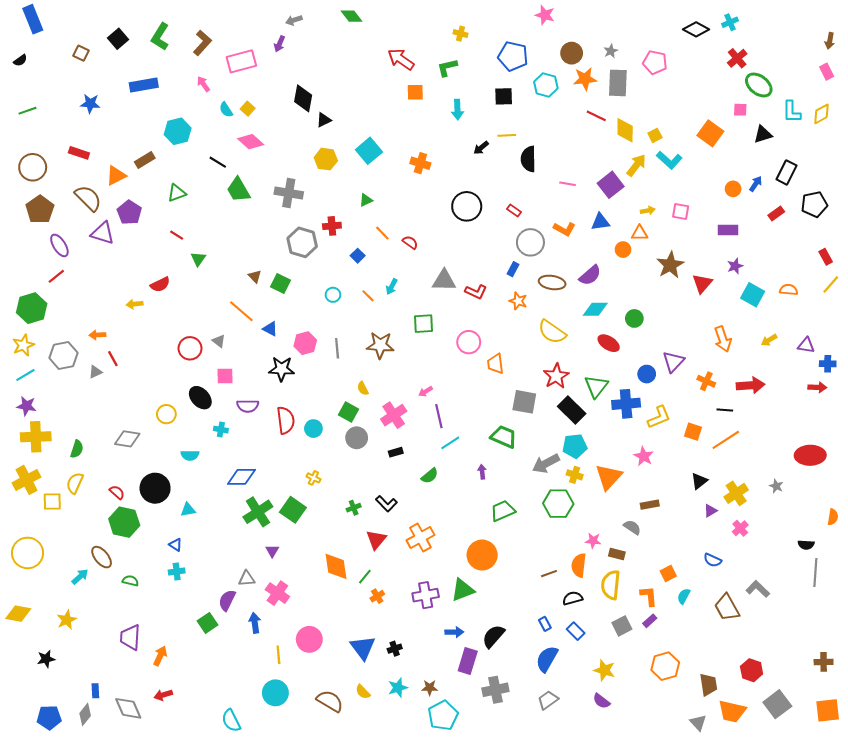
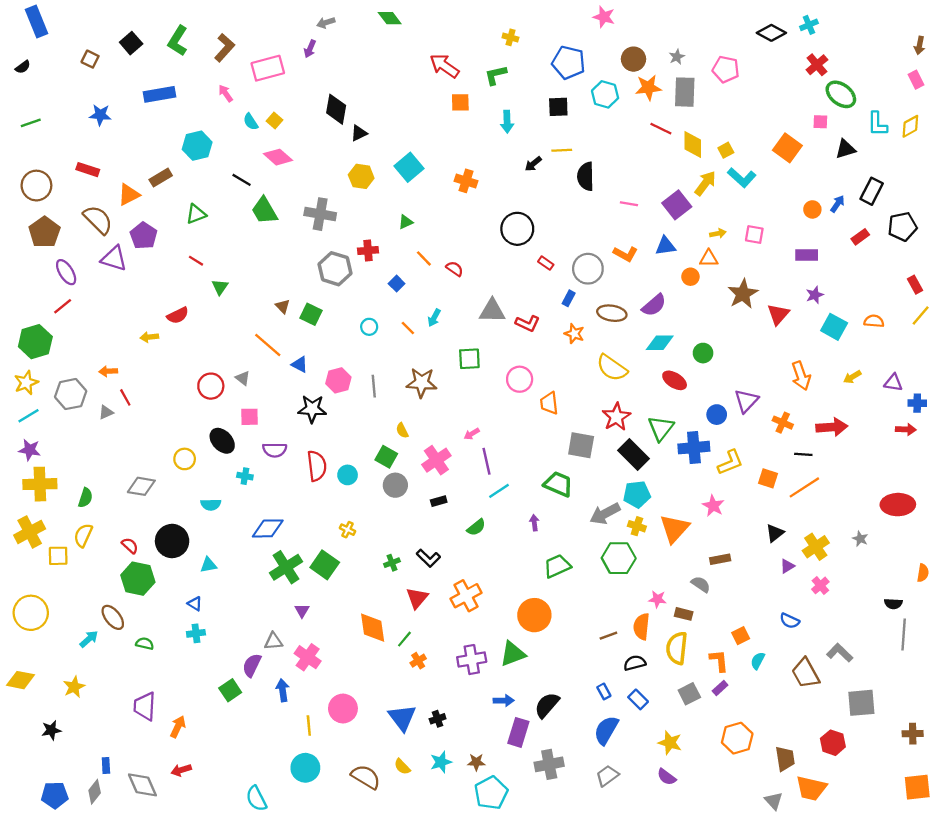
red rectangle: (514, 210) -> (546, 263), moved
gray square: (777, 704) -> (861, 703), moved, turned 32

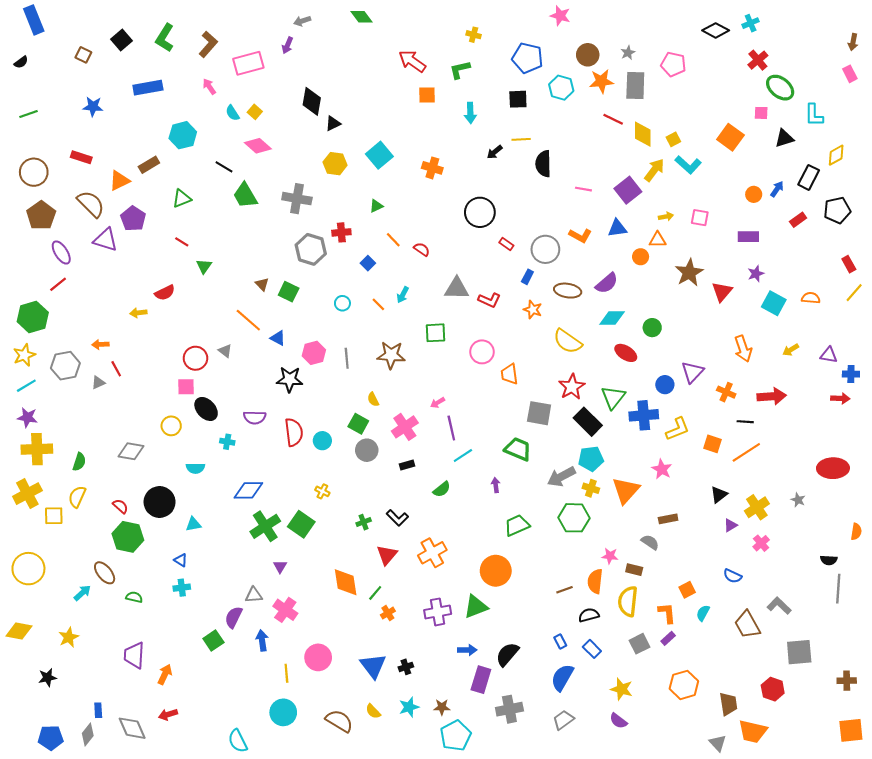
yellow diamond: (910, 126) -> (836, 155), moved
pink square: (250, 417) -> (186, 387), moved

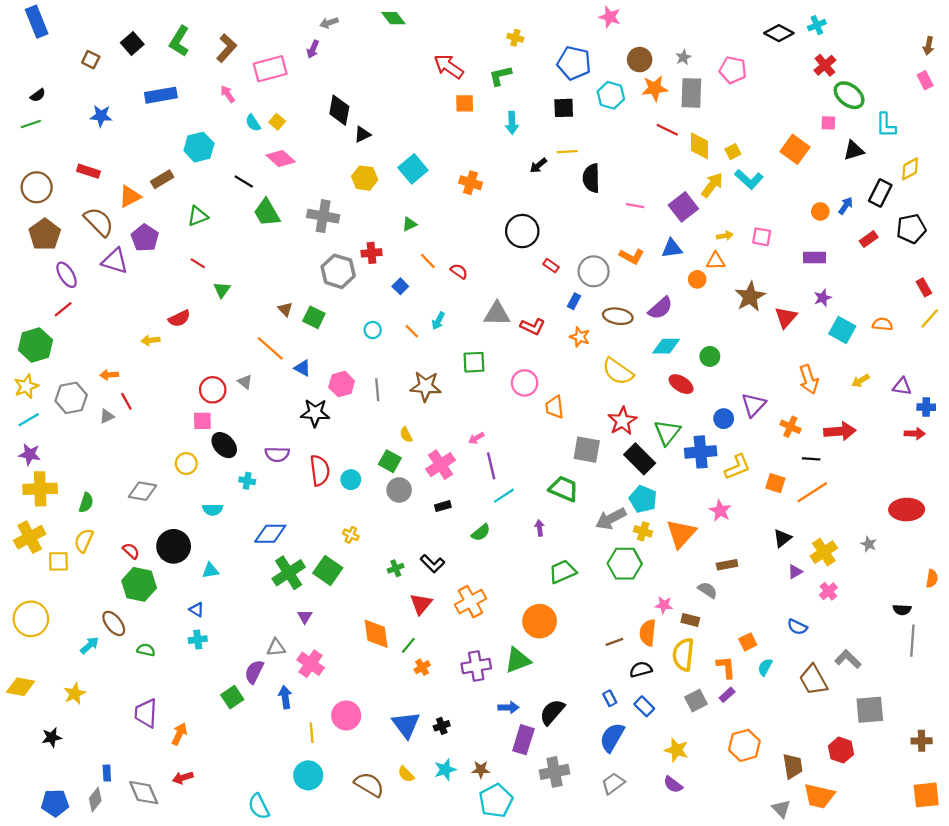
black semicircle: (21, 62) -> (38, 95), moved
cyan pentagon: (591, 459) -> (643, 499), turned 30

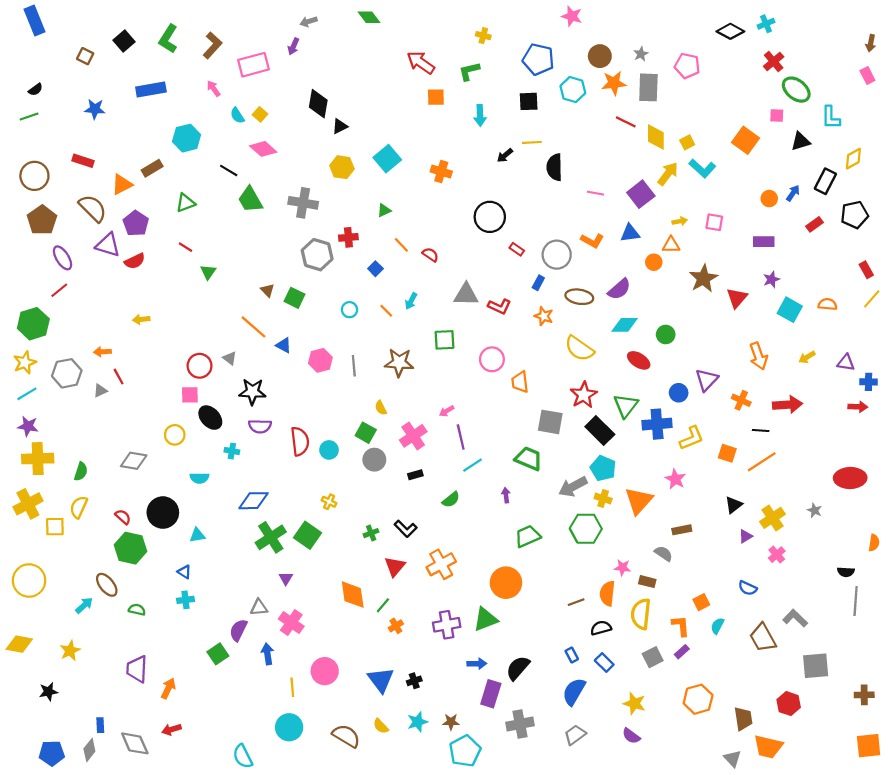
red semicircle: (179, 318) -> (135, 261), moved
black star: (315, 413) -> (252, 392), moved

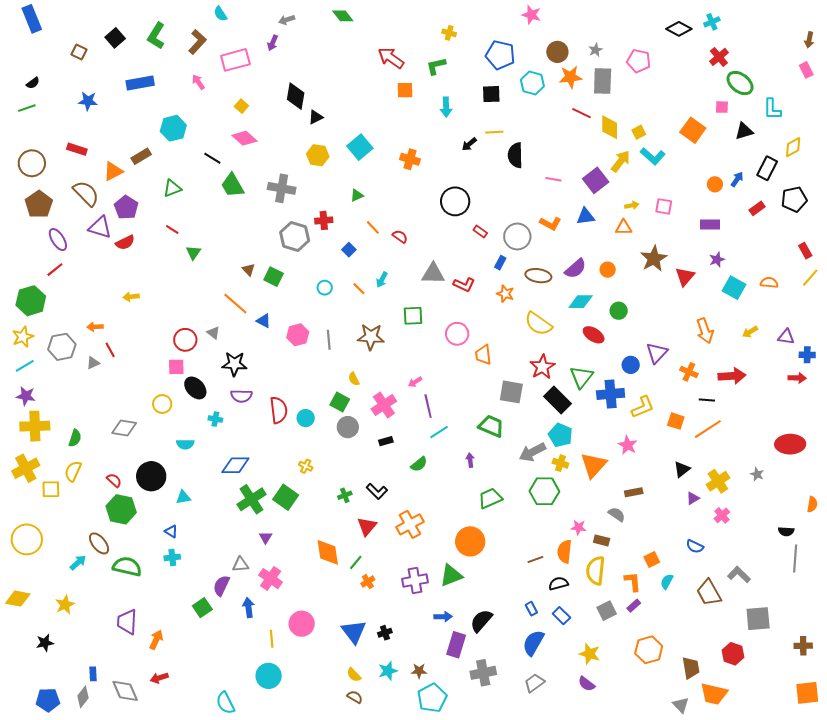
cyan semicircle: (237, 115) -> (220, 14), moved
orange circle: (654, 262) -> (608, 270), moved
green semicircle: (137, 610) -> (127, 567), size x1.8
brown semicircle: (346, 736) -> (355, 697), moved, size x0.6

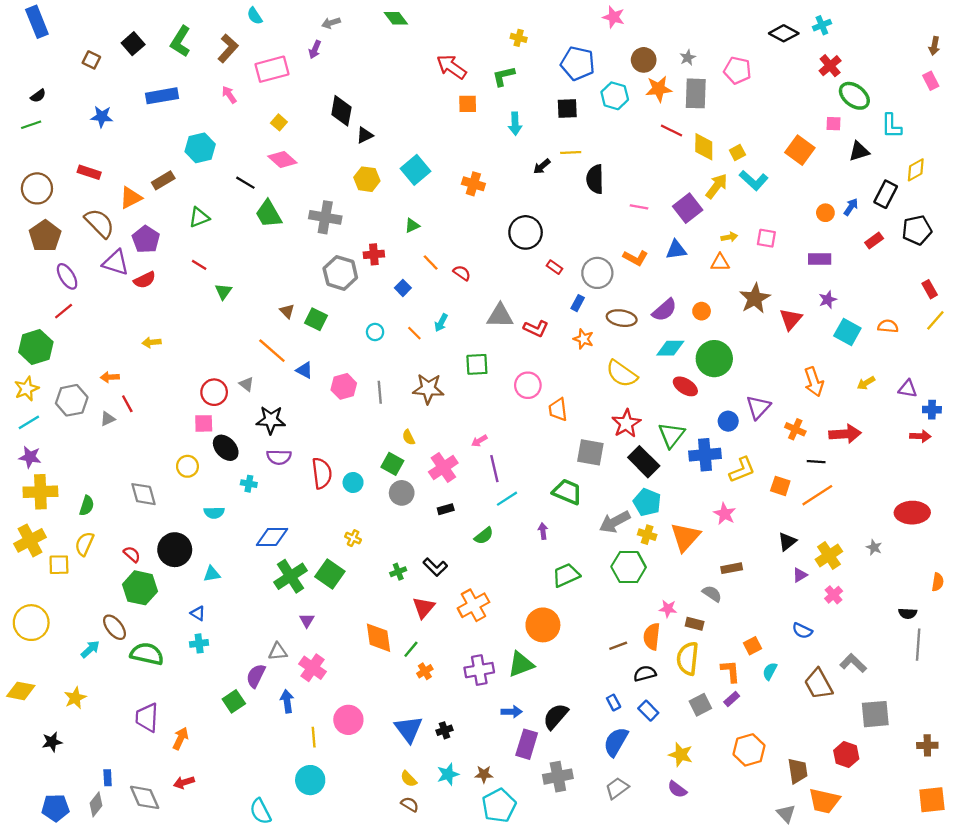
green circle: (619, 311) -> (714, 359), size x1.8
gray diamond: (124, 428) -> (143, 494), turned 65

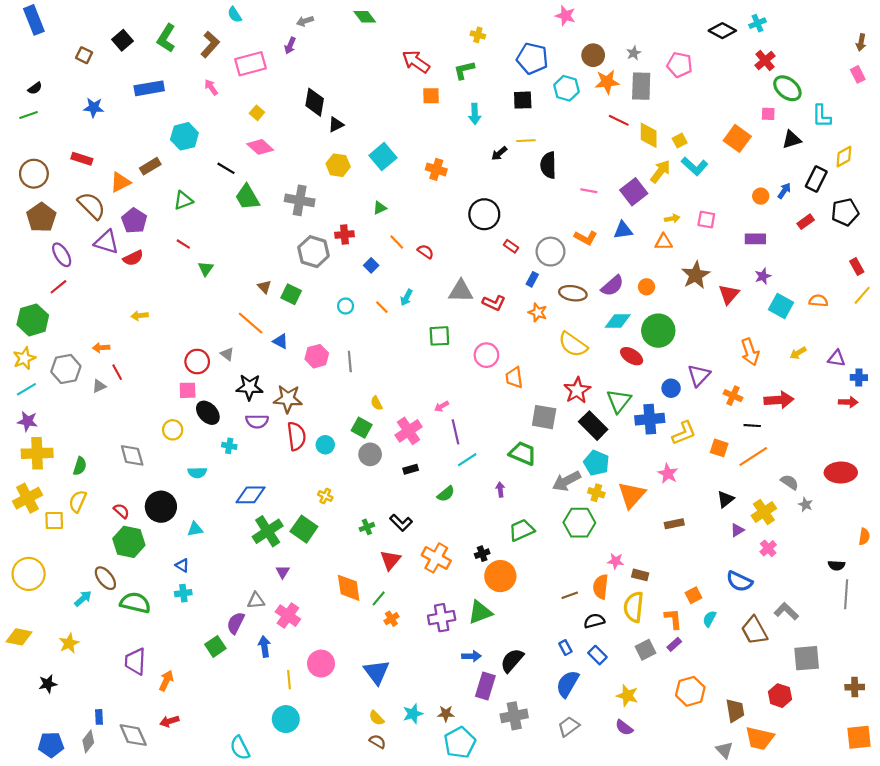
brown star: (428, 389) -> (288, 399), moved
gray semicircle: (712, 594) -> (790, 482), moved
orange cross: (473, 605) -> (436, 558), turned -32
blue semicircle: (802, 631) -> (739, 581), size x1.4
black cross: (445, 730) -> (482, 554), moved

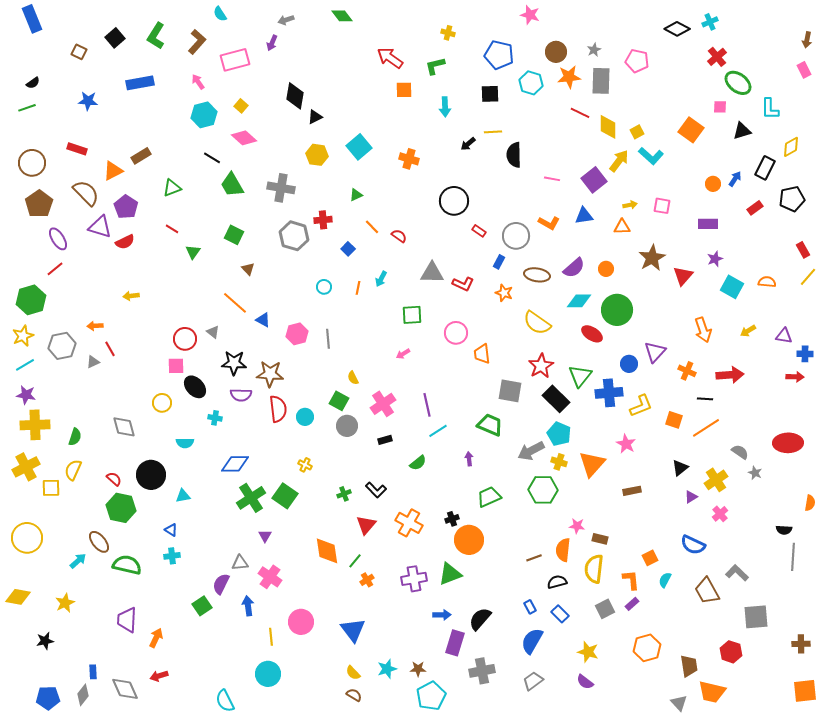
cyan hexagon: (184, 136) -> (204, 115), moved
green square: (291, 294) -> (234, 235), moved
orange line: (382, 307) -> (358, 288), turned 56
pink arrow: (442, 406) -> (403, 354), moved

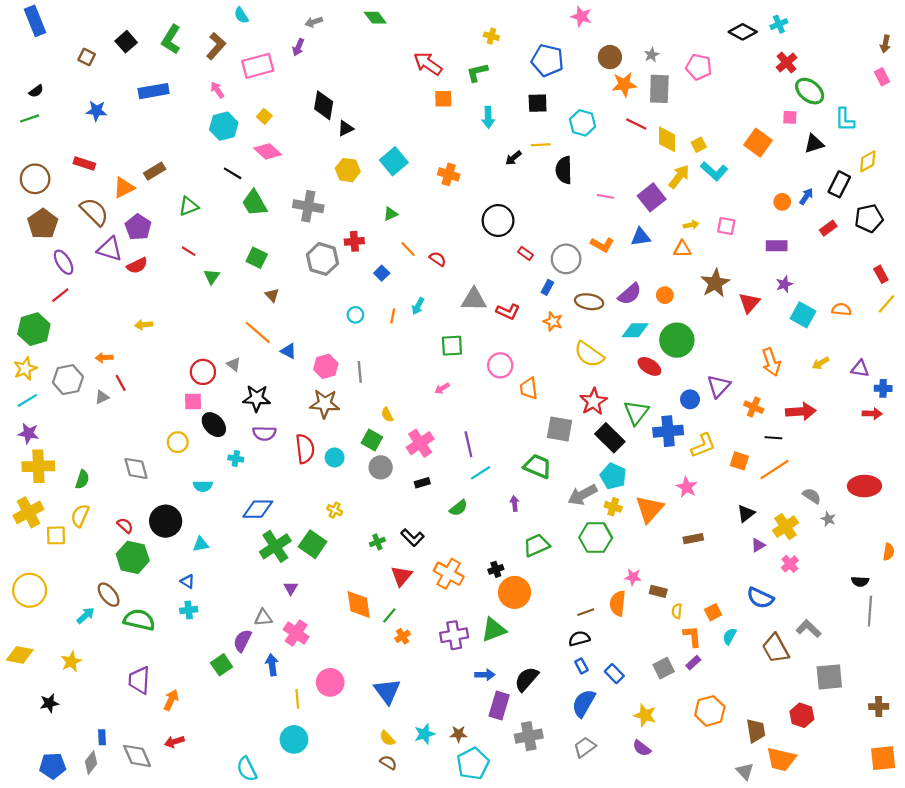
cyan hexagon: (531, 83) -> (583, 123), moved
brown star: (270, 374) -> (325, 404), moved
yellow semicircle: (594, 569) -> (677, 611), moved, size x0.5
black semicircle: (557, 582) -> (579, 639), moved

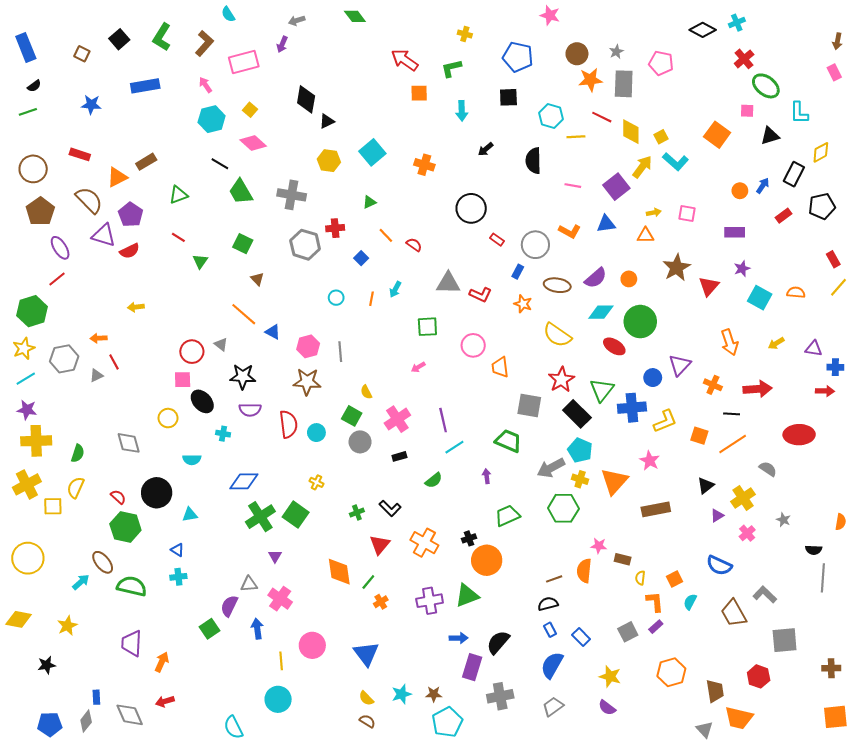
blue rectangle: (35, 21) -> (26, 48), moved
yellow line: (541, 145) -> (576, 137), moved
red ellipse: (864, 486) -> (799, 435), moved
gray star: (828, 519) -> (783, 520), moved
brown rectangle: (693, 539) -> (656, 509), size x1.5

